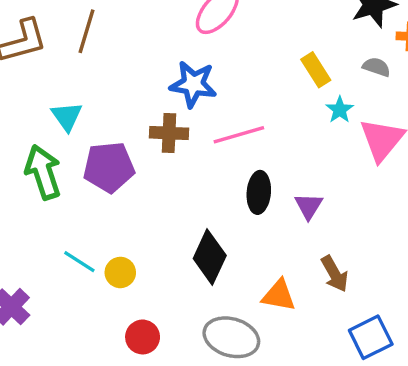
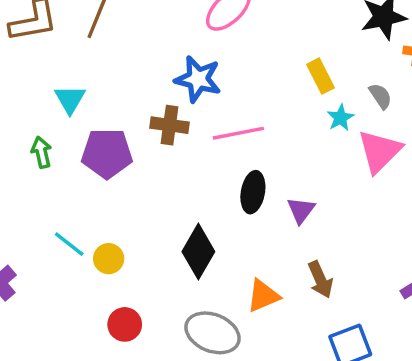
gray semicircle: (376, 67) -> (380, 96), moved, turned 32
green arrow: (43, 172) -> (41, 152), size x0.6
orange triangle: (279, 295) -> (263, 296), turned -39

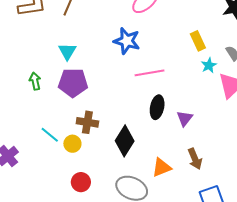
cyan triangle: (70, 99) -> (67, 51), moved
brown cross: (170, 125) -> (87, 122), moved

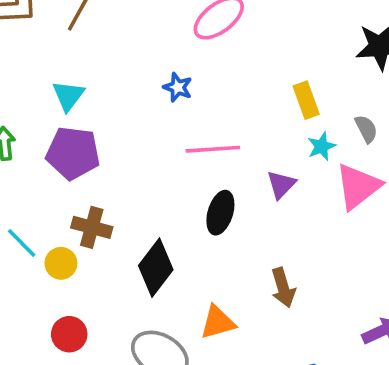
blue star: (127, 41) -> (178, 87), size x0.6
purple triangle: (185, 118) -> (281, 185), moved
brown arrow: (195, 159) -> (283, 288), moved

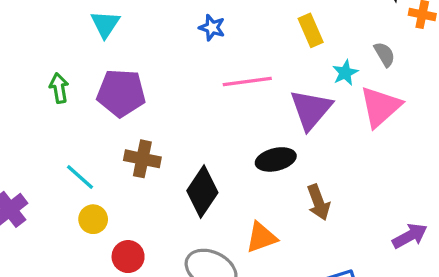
cyan triangle: (68, 96) -> (105, 24), moved
yellow rectangle: (306, 100) -> (311, 30), moved
purple triangle: (281, 185) -> (311, 110), size x1.6
black ellipse: (220, 213) -> (276, 159), moved, turned 63
yellow circle: (61, 263) -> (93, 219), moved

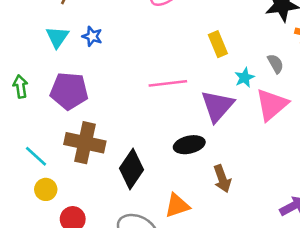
blue star: (212, 28) -> (92, 36), moved
brown cross: (142, 159) -> (85, 143), size x1.4

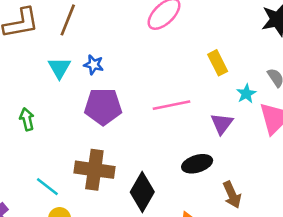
purple pentagon: (69, 91) -> (103, 107), moved
purple triangle: (217, 106) -> (222, 124), size x0.7

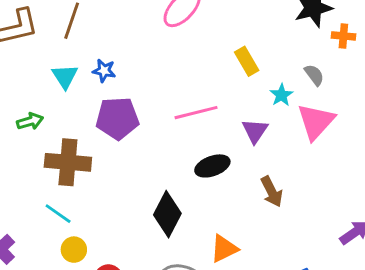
green arrow: (27, 119) -> (30, 121), moved, turned 90
black ellipse: (197, 164) -> (212, 166), moved
brown cross: (94, 170) -> (68, 162), moved
brown arrow: (232, 195) -> (272, 192), moved

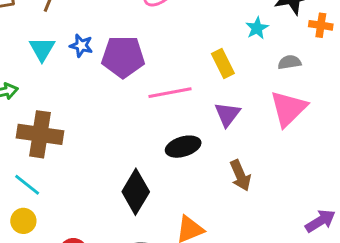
yellow rectangle: (247, 61) -> (223, 63), moved
gray semicircle: (314, 75) -> (289, 62), turned -65
cyan star: (281, 95) -> (257, 28), moved
purple pentagon: (117, 118) -> (123, 57), moved
yellow circle: (74, 250) -> (23, 221), moved

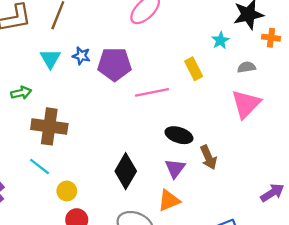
purple triangle: (227, 114) -> (175, 168), moved
black ellipse: (183, 147) -> (179, 135), moved, turned 35
yellow circle: (23, 221) -> (67, 191), moved

